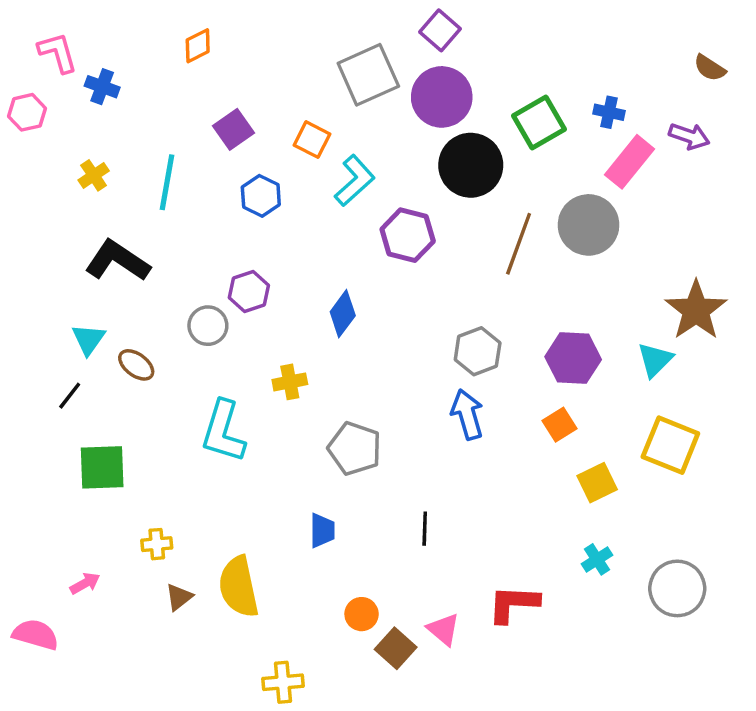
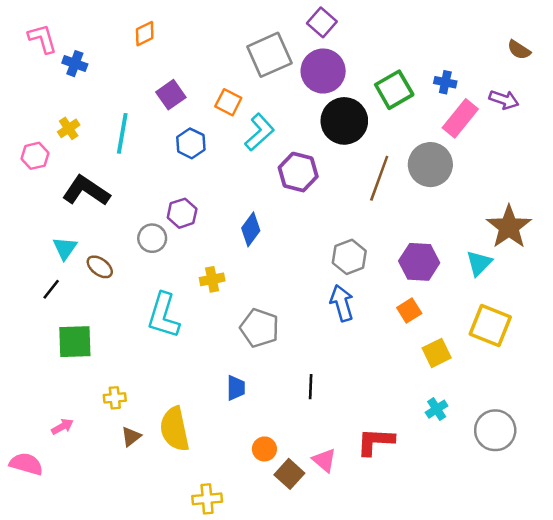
pink hexagon: (27, 112) -> (35, 156), moved

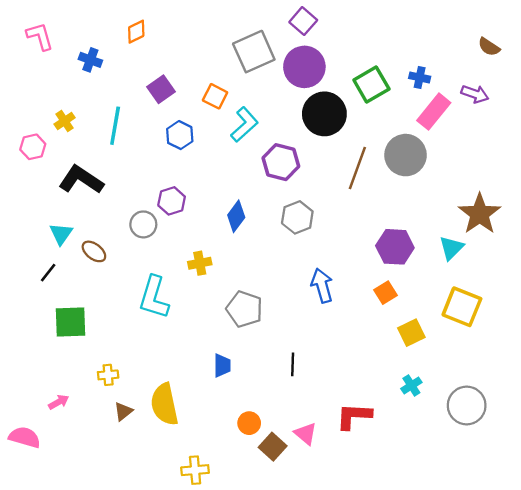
blue cross: (75, 64) -> (90, 60), moved
gray hexagon: (349, 257) -> (297, 217), moved

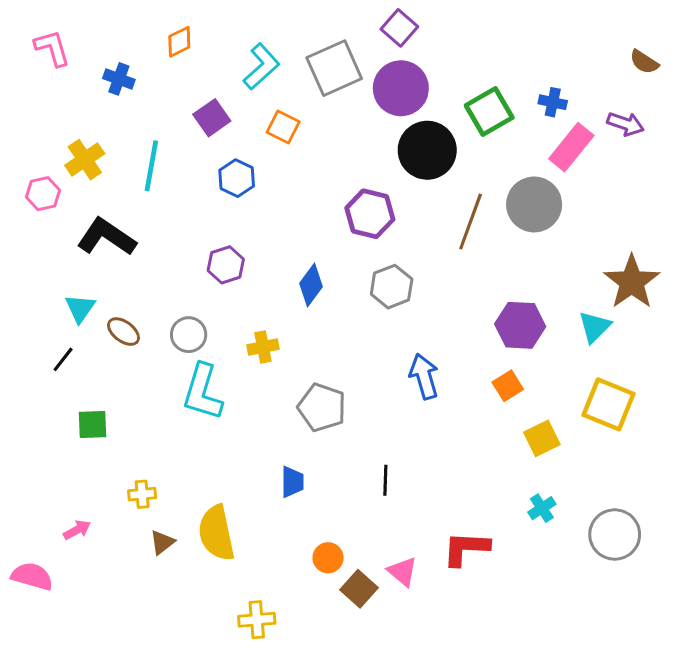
yellow cross: (65, 121) -> (85, 160), size x1.4
cyan L-shape: (244, 124) -> (261, 67), moved
gray circle: (143, 224) -> (189, 335), moved
green square: (70, 322) -> (93, 424), size x0.7

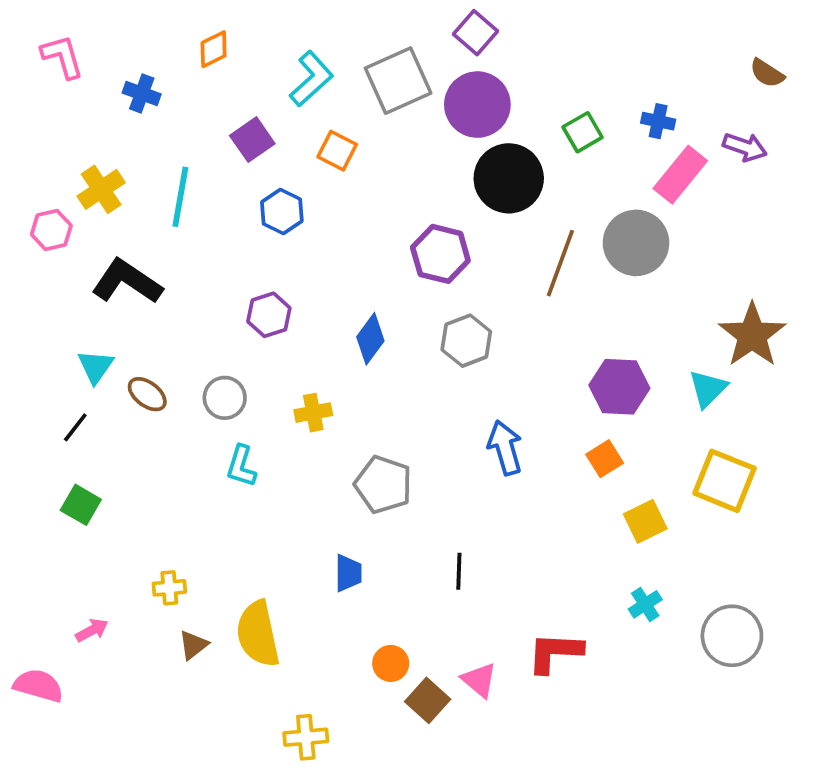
green square: (489, 111) -> (583, 132), size x0.7
cyan L-shape: (203, 392) -> (241, 466), size x0.6
green square: (93, 424) -> (81, 505), moved, turned 32

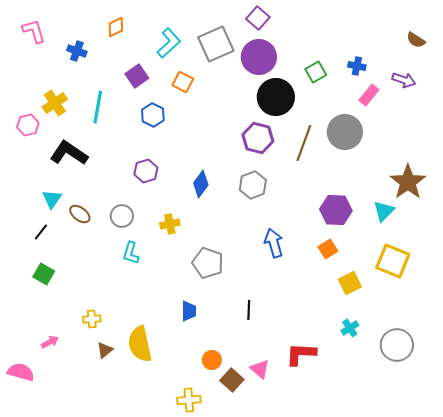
pink rectangle: (680, 175) -> (369, 95), size x0.7
purple hexagon: (440, 254) -> (258, 138), moved
yellow cross: (306, 737) -> (189, 400), moved

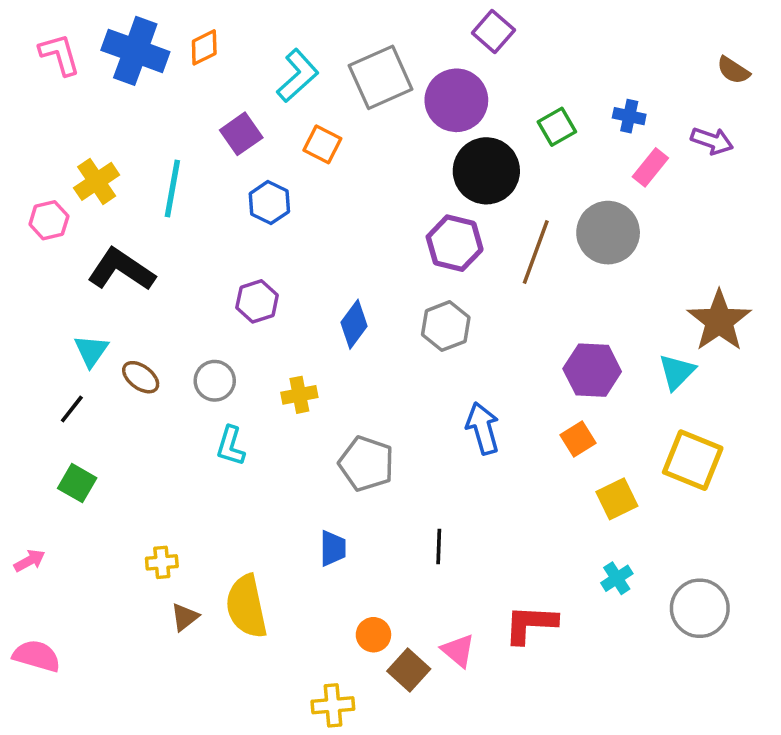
purple square: (258, 18) -> (493, 31), moved
blue cross: (77, 51) -> (135, 51), moved, size x1.8
pink arrow: (50, 342) -> (30, 561), moved

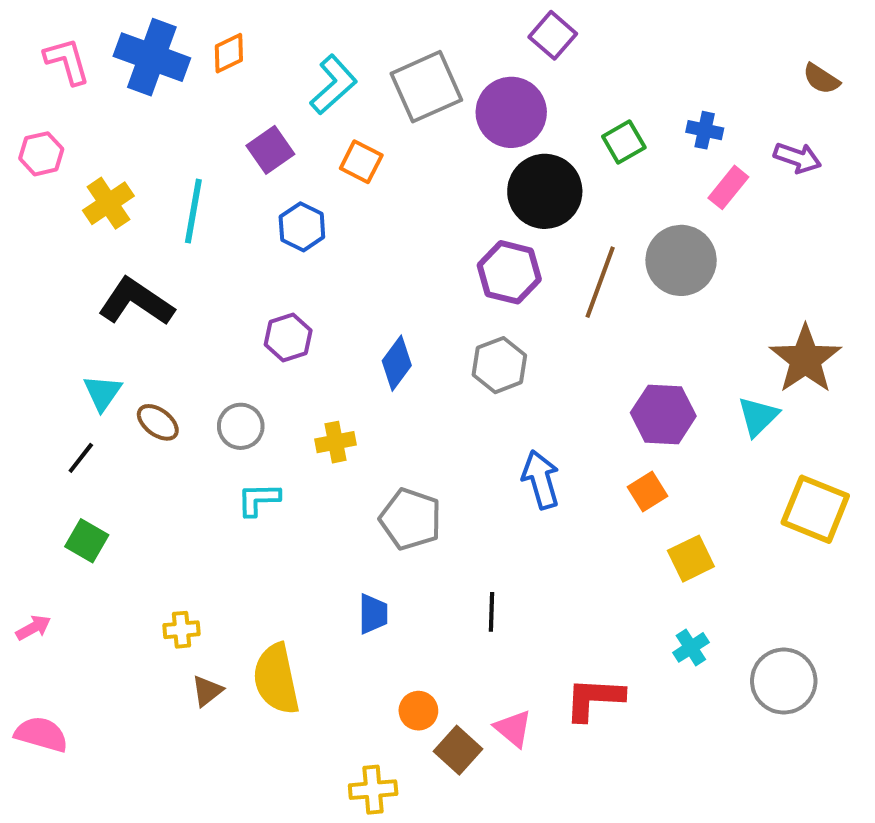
pink hexagon: (49, 220) -> (41, 154), moved
cyan L-shape: (231, 446) -> (258, 499), turned 72
yellow square: (693, 460) -> (815, 509), moved

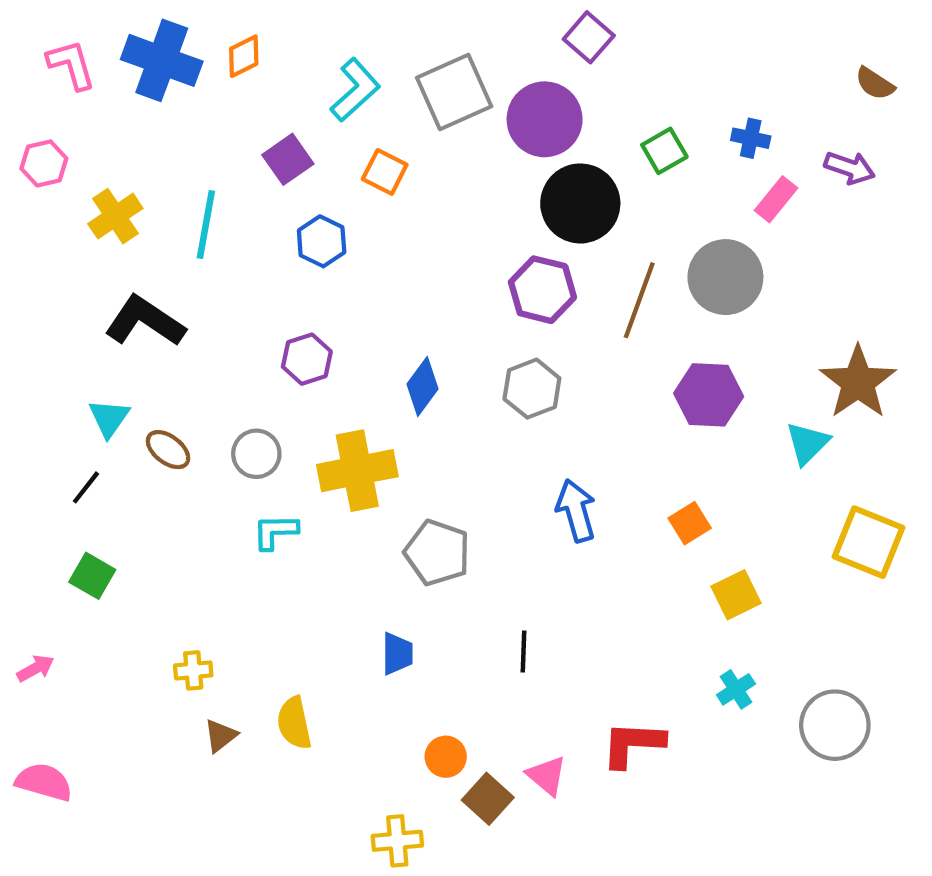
purple hexagon: (663, 414) -> (709, 395), moved
yellow cross: (335, 442) -> (357, 471), size x1.8
yellow semicircle: (276, 679) -> (294, 723), size x0.7

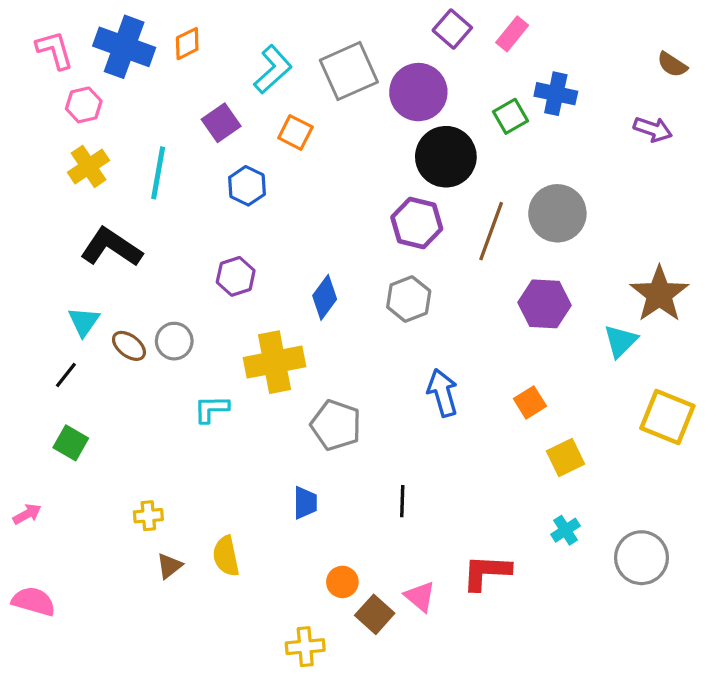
blue cross: (751, 138) -> (556, 94), moved, size x1.4
pink hexagon: (44, 163) -> (84, 105), moved
pink rectangle: (776, 199) -> (512, 34), moved
gray circle: (256, 454) -> (174, 341), moved

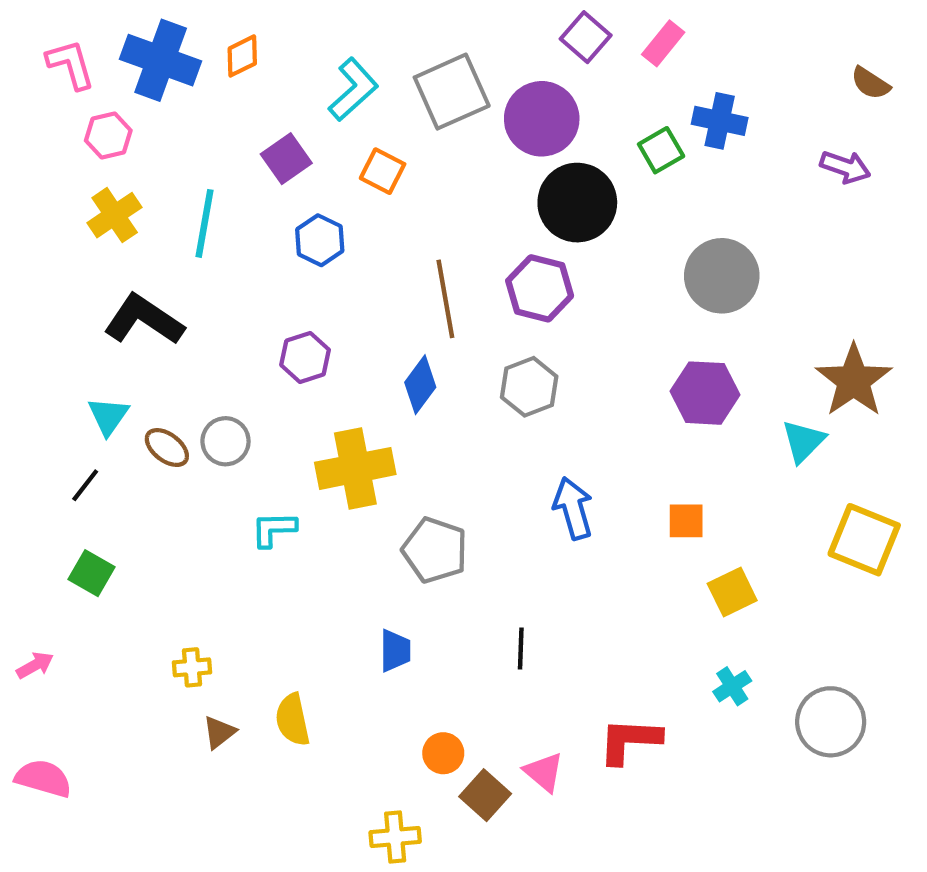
brown line: (491, 231) -> (445, 299), moved, turned -30
orange square: (530, 402) -> (686, 521), turned 32

